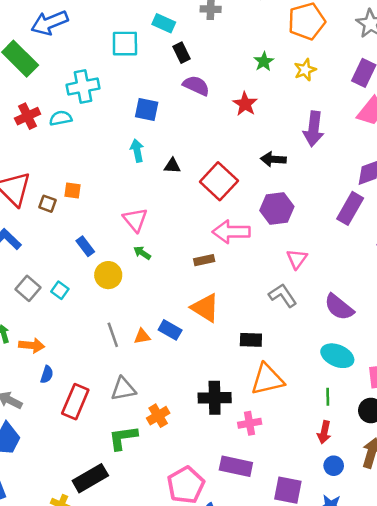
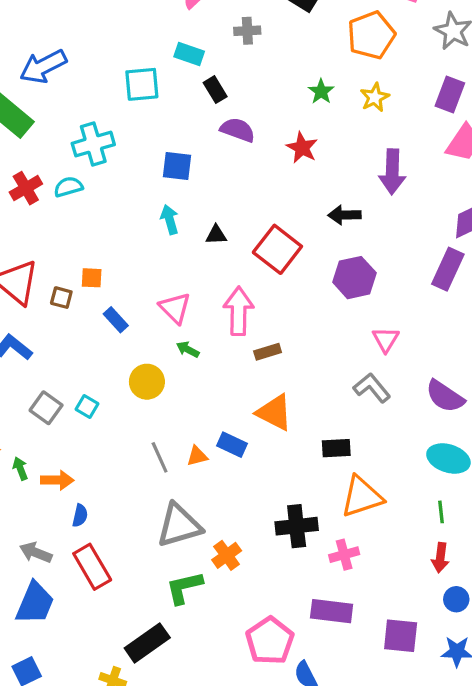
pink arrow: (231, 232) -> (239, 311), moved, turned 96
blue rectangle: (85, 246) -> (116, 320), moved
gray triangle: (123, 389) -> (179, 525), size x1.4
red rectangle: (75, 402) -> (92, 567), moved, turned -48

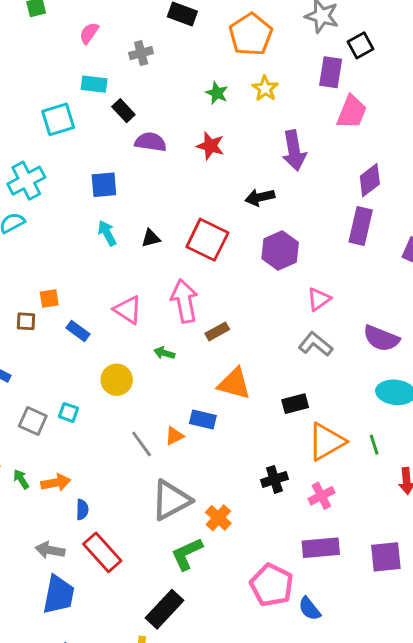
pink triangle: (386, 339) -> (319, 299), turned 35
green arrow: (188, 349) -> (164, 353), moved
green line: (441, 512) -> (374, 445), moved
black cross: (297, 526) -> (274, 479), size x0.7

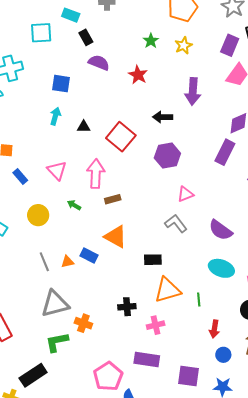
cyan arrow: (107, 233) -> (55, 116), turned 30
orange cross: (218, 518) -> (83, 323), turned -36

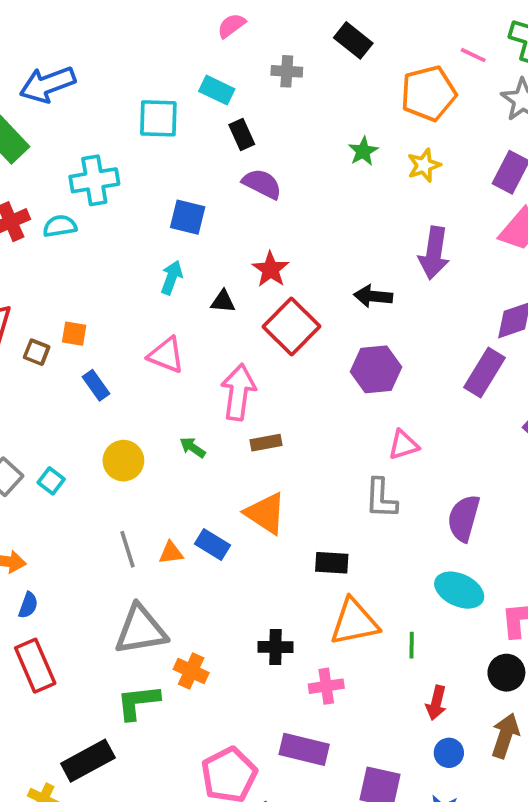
red star: (138, 75) -> (271, 269), moved
pink triangle: (57, 171) -> (166, 355), moved, turned -30
gray L-shape: (176, 223) -> (381, 498), turned -145
purple semicircle: (221, 230) -> (464, 518), turned 65

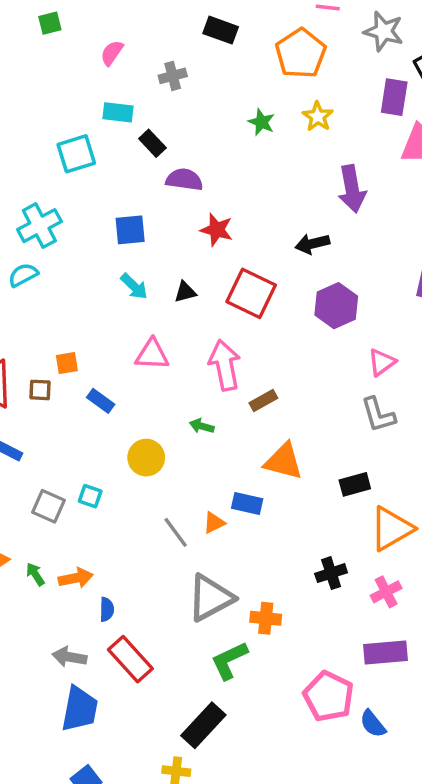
red star: (271, 269) -> (217, 230), moved
cyan arrow: (172, 278) -> (134, 286), turned 132

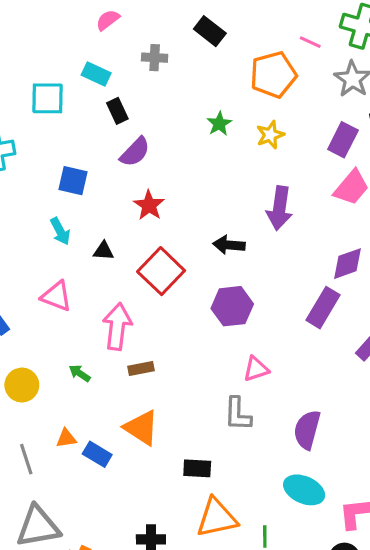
purple semicircle: (184, 180) -> (135, 152), turned 108
orange triangle: (214, 523) -> (66, 438), moved

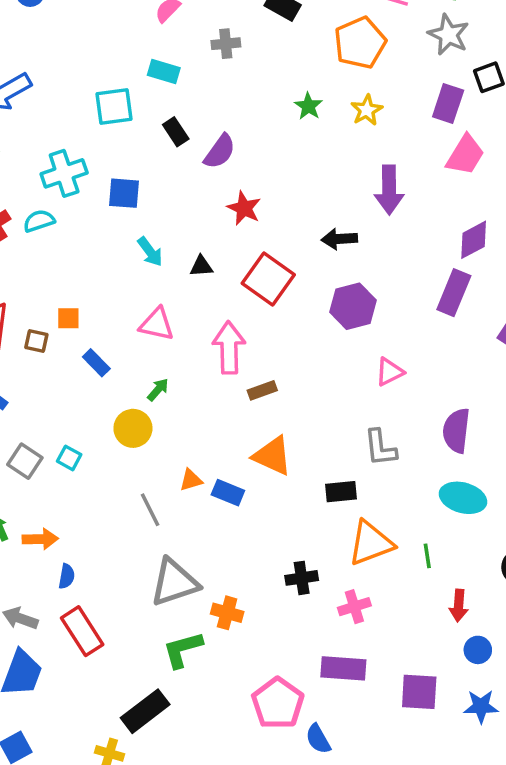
black rectangle: (117, 111) -> (176, 132), moved
blue square: (73, 181) -> (124, 193), moved
green arrow: (80, 373) -> (158, 390), moved, turned 105
gray L-shape: (238, 414) -> (380, 448), moved

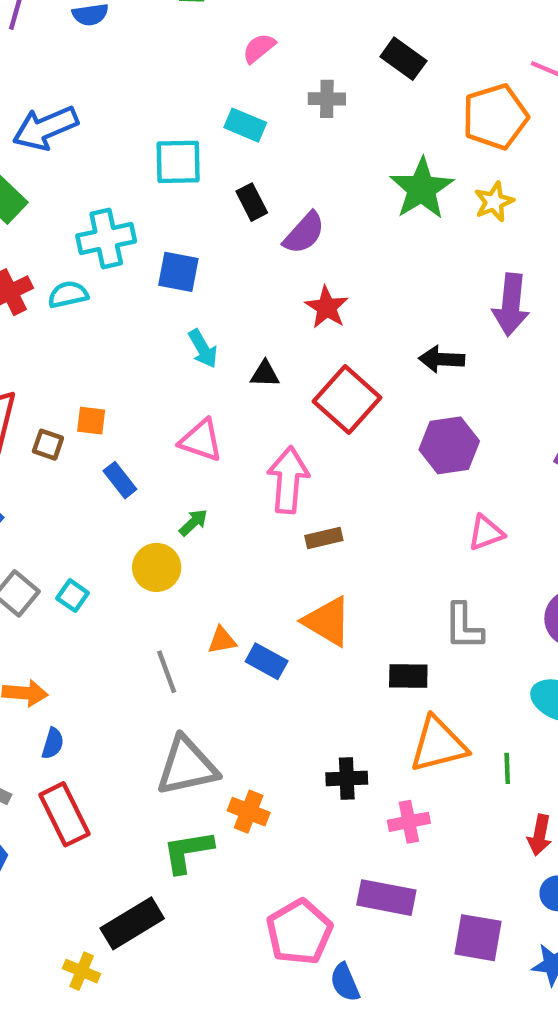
green star: (308, 106) -> (422, 189), size x1.8

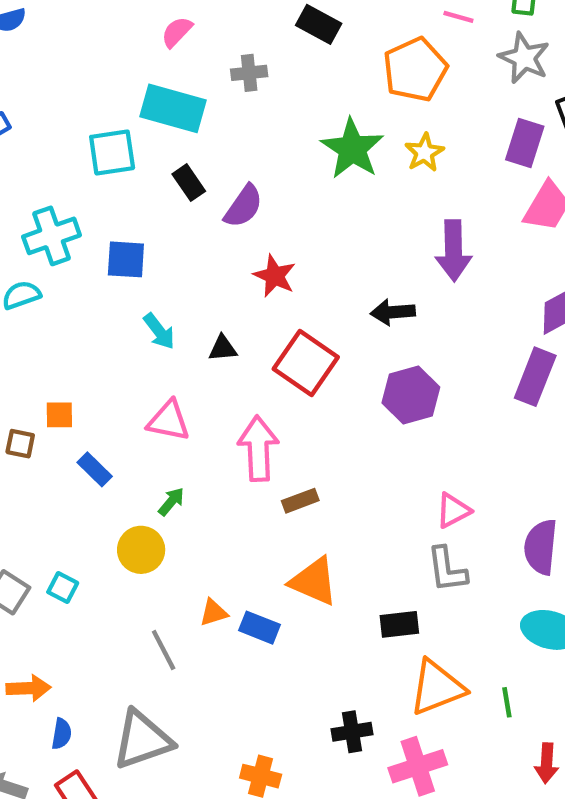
cyan rectangle: (245, 125) -> (173, 108), size x1.6
pink triangle: (486, 533) -> (453, 510), moved
gray triangle: (187, 766) -> (142, 740), moved
pink cross: (409, 822) -> (418, 766), size x1.4

